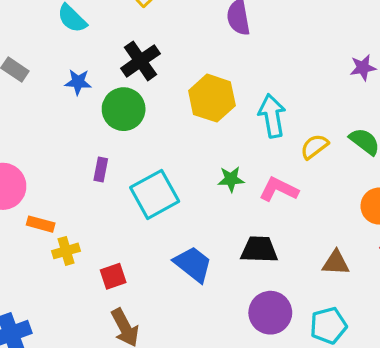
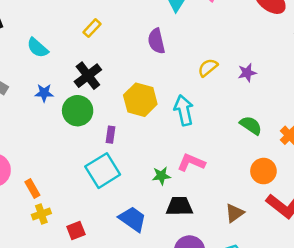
yellow semicircle: (314, 147) -> (208, 68), moved
purple rectangle: (101, 170) -> (111, 135), moved
green star: (231, 179) -> (161, 176), moved
orange rectangle: (41, 224) -> (32, 188), moved, turned 48
brown triangle: (336, 263) -> (235, 213), turned -36

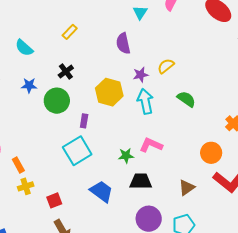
purple star: (247, 73) -> (141, 75), moved
black cross: (88, 76) -> (66, 72), size x0.7
green semicircle: (251, 125) -> (186, 99), moved

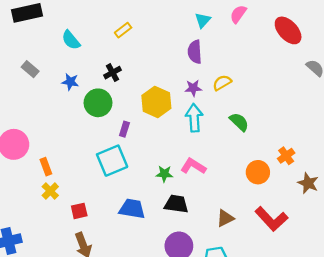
purple semicircle: (123, 43) -> (195, 52), moved
orange circle: (211, 153) -> (258, 172), moved
yellow cross: (26, 186) -> (50, 191), turned -35
blue trapezoid: (102, 191) -> (132, 209), turned -35

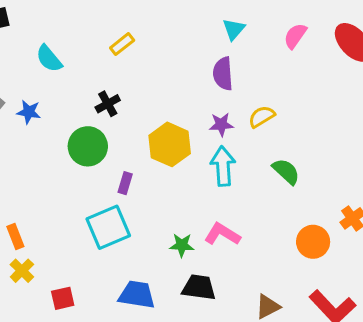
pink semicircle: (238, 14) -> (295, 36), moved
blue star: (70, 82) -> (29, 112), moved

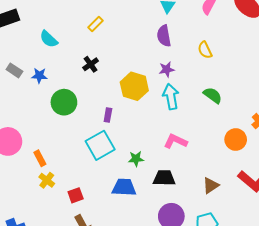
yellow semicircle: (262, 117) -> (205, 50), moved, turned -78
green circle: (88, 146) -> (64, 102), moved
green star: (182, 245) -> (136, 159), moved

